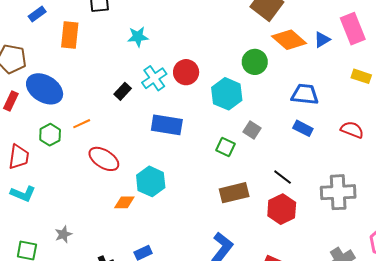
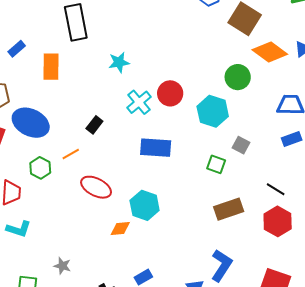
black rectangle: (123, 91) -> (94, 125), moved
blue rectangle: (303, 128) -> (292, 139), turned -42
gray star: (63, 234) -> (62, 266), turned -30

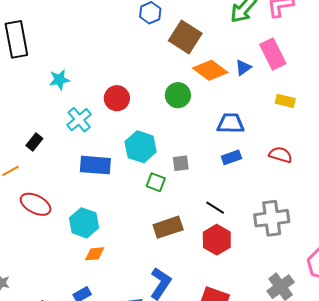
red circle: (170, 93) -> (117, 98), moved
cyan hexagon: (213, 111) -> (141, 147), moved
gray square: (241, 145) -> (181, 163), turned -36
orange diamond: (120, 228) -> (95, 254), moved

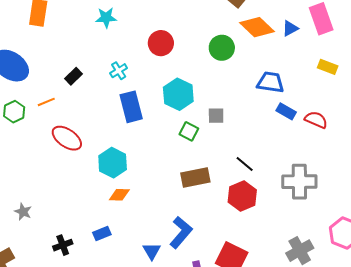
cyan cross: (79, 120) -> (119, 71), moved, size x0.7
blue rectangle: (231, 157) -> (286, 111), moved, turned 42
blue rectangle: (95, 165) -> (131, 107), turned 64

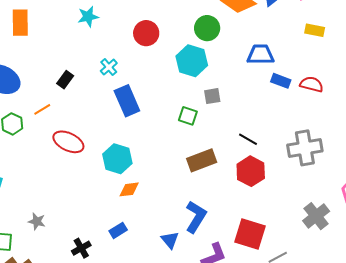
cyan hexagon: (178, 94) -> (192, 61), moved

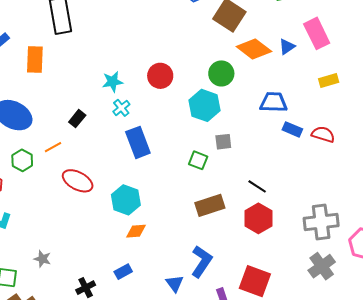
cyan star: (88, 17) -> (113, 82), moved
yellow rectangle: (315, 30) -> (329, 81), turned -30
gray cross: (305, 148) -> (321, 222), moved

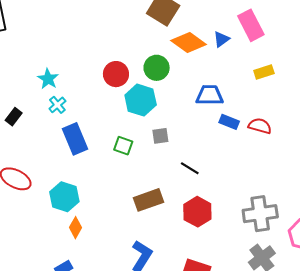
red circle: (160, 76) -> (116, 74), moved
cyan star: (113, 82) -> (48, 79), turned -30
green square: (198, 160) -> (123, 146), moved
black line: (257, 186) -> (190, 168), moved
orange diamond: (136, 231) -> (75, 228), turned -55

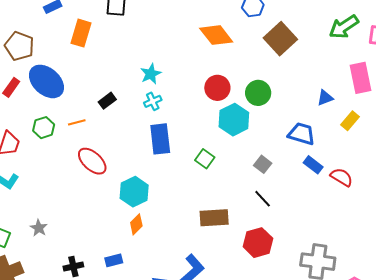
blue triangle: (221, 39) -> (325, 98), moved
orange diamond: (189, 42) -> (216, 35), moved
yellow rectangle: (264, 72) -> (350, 121), moved, turned -48
gray square: (160, 136) -> (263, 164), moved, turned 30

